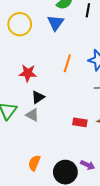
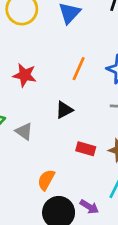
black triangle: (38, 97) -> (64, 110), moved
orange semicircle: (34, 163) -> (46, 180), moved

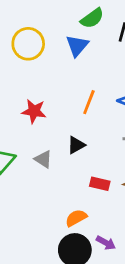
gray triangle: (24, 131) -> (43, 159), moved
orange semicircle: (46, 180) -> (76, 218), moved, turned 35

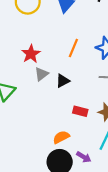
red star: (34, 111) -> (31, 54), turned 30
gray triangle: (43, 159) -> (41, 74), moved, turned 48

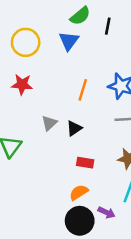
red star: (31, 54) -> (22, 84), moved, turned -30
red rectangle: (80, 111) -> (85, 163), moved

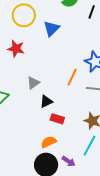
blue triangle: (69, 41) -> (52, 29), moved
orange line: (83, 90) -> (72, 77), moved
black triangle: (74, 128) -> (46, 101), moved

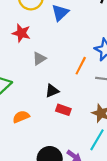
gray triangle: (33, 83) -> (39, 59), moved
orange semicircle: (49, 142) -> (21, 117), moved

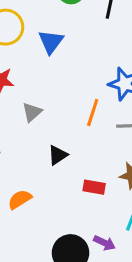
red rectangle: (63, 110) -> (94, 187), moved

